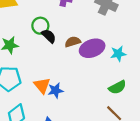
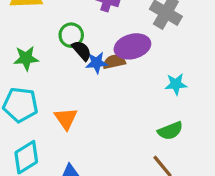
purple ellipse: (92, 48) -> (132, 46), moved
blue star: (55, 90) -> (97, 63), moved

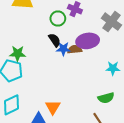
green circle: (71, 35) -> (58, 19), moved
green star: (26, 58) -> (18, 53), moved
orange triangle: (66, 118) -> (53, 107), moved

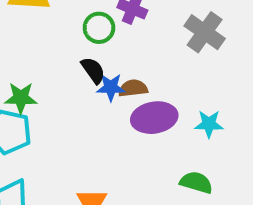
purple ellipse: (88, 41) -> (154, 118), moved
green semicircle: (106, 98) -> (196, 182), turned -147

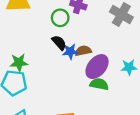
purple ellipse: (154, 118) -> (97, 67), turned -35
green semicircle: (196, 182) -> (99, 84), moved

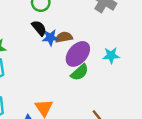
green semicircle: (99, 84) -> (80, 72), turned 126

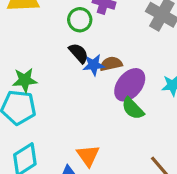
green semicircle: (80, 72) -> (133, 108), turned 90

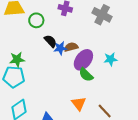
green circle: (80, 20) -> (36, 20), moved
orange triangle: (88, 156) -> (79, 104), moved

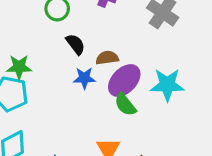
blue star: (60, 48) -> (84, 78), moved
cyan star: (111, 59) -> (167, 85), size x1.5

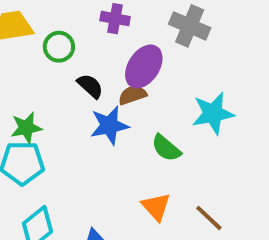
blue star: (84, 78) -> (109, 125), size x1.4
purple ellipse: (124, 81) -> (144, 66), moved

